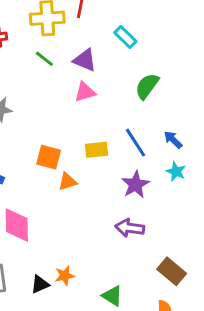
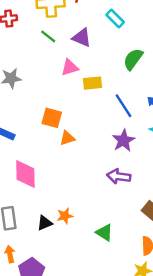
pink triangle: (85, 92) -> (70, 68), moved
yellow rectangle: (96, 150) -> (92, 83), moved

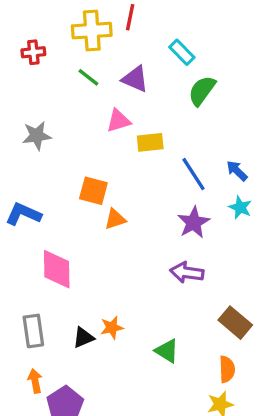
green semicircle: (133, 59) -> (202, 91), moved

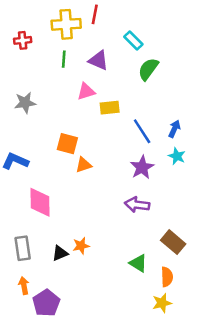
green line: (88, 77) -> (64, 59), turned 56
blue arrow: (237, 171) -> (174, 129), turned 70
green triangle: (167, 351) -> (138, 263), moved

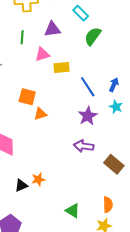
green line: (64, 59) -> (22, 37), moved
purple triangle: (98, 60) -> (52, 29), turned -30
brown rectangle: (173, 242) -> (114, 164), moved
green triangle: (138, 263) -> (73, 211), moved

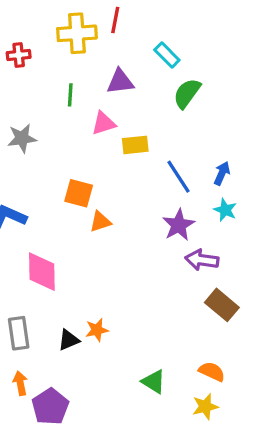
purple arrow: (84, 146) -> (202, 260), moved
orange semicircle: (108, 205) -> (212, 372), turned -63

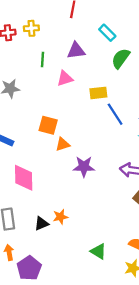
yellow cross: (77, 33) -> (31, 28), moved, size x0.6
yellow rectangle: (135, 145) -> (98, 93), moved
purple star: (179, 225) -> (84, 167), moved, turned 30

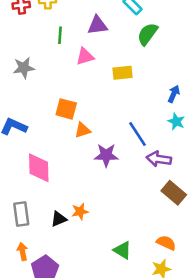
blue line: (115, 114) -> (137, 134), moved

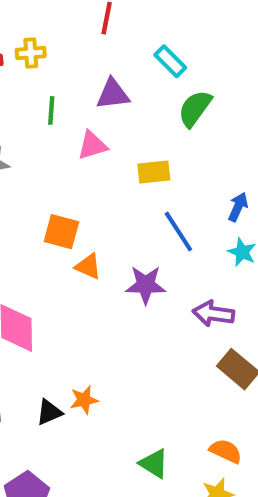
orange triangle: (82, 130) -> (88, 266), turned 42
blue line: (137, 134) -> (178, 232), moved
purple star: (106, 155) -> (146, 285), moved

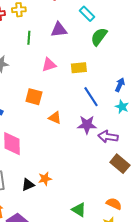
pink triangle: (92, 145) -> (49, 65), moved
orange triangle: (88, 266) -> (55, 118), moved
purple star: (146, 285) -> (87, 125), moved

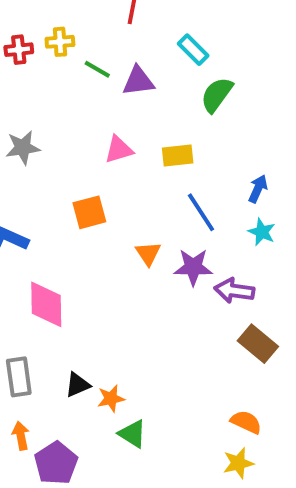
green line: (29, 38) -> (97, 69), moved, turned -64
orange square: (34, 97) -> (89, 212), turned -30
orange triangle: (55, 118) -> (148, 253), moved, turned 32
orange star: (45, 179) -> (111, 398), moved
green triangle: (79, 210) -> (132, 434), moved

